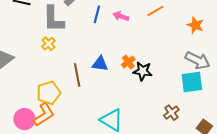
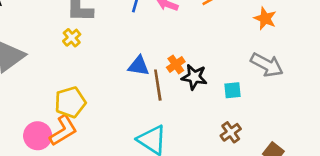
brown line: (77, 75) -> (158, 85), moved
cyan square: (192, 82) -> (232, 90), moved, size x0.6

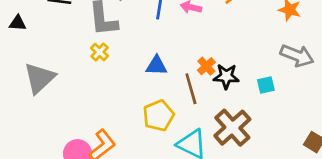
blue triangle: (139, 66) -> (156, 66), moved
yellow pentagon: (70, 102) -> (158, 116), moved
brown cross: (231, 132) -> (232, 128), moved, size x1.8

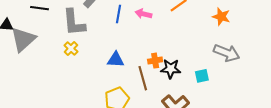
orange cross: (206, 66) -> (155, 61), turned 32
gray triangle: (40, 78) -> (23, 39), moved

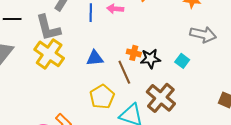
yellow cross: (71, 48) -> (49, 54), size x2.0
orange cross: (155, 61) -> (134, 53), turned 32
cyan square: (202, 76) -> (182, 61), turned -32

